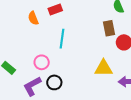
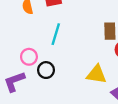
black circle: (54, 82) -> (46, 70), moved

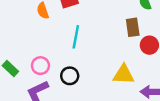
pink circle: (29, 57) -> (40, 66), moved

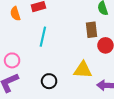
black circle: (70, 76) -> (49, 81), moved

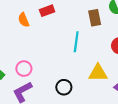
brown rectangle: (92, 30) -> (95, 18), moved
cyan line: (43, 37) -> (76, 42), moved

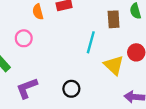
pink circle: (24, 69) -> (24, 38), moved
yellow triangle: (98, 73) -> (114, 65), moved, turned 36

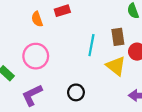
brown rectangle: (114, 19) -> (118, 37), moved
pink circle: (24, 38) -> (36, 56), moved, size x1.5

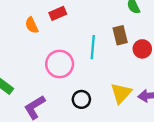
pink circle: (36, 56) -> (60, 64), moved
yellow triangle: (116, 66) -> (121, 93), moved, turned 40

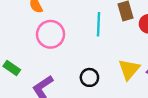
pink circle: (60, 64) -> (50, 34), moved

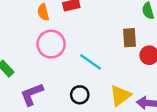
cyan line: (99, 24) -> (90, 62), moved, turned -70

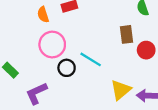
black circle: (80, 95) -> (67, 68), moved

